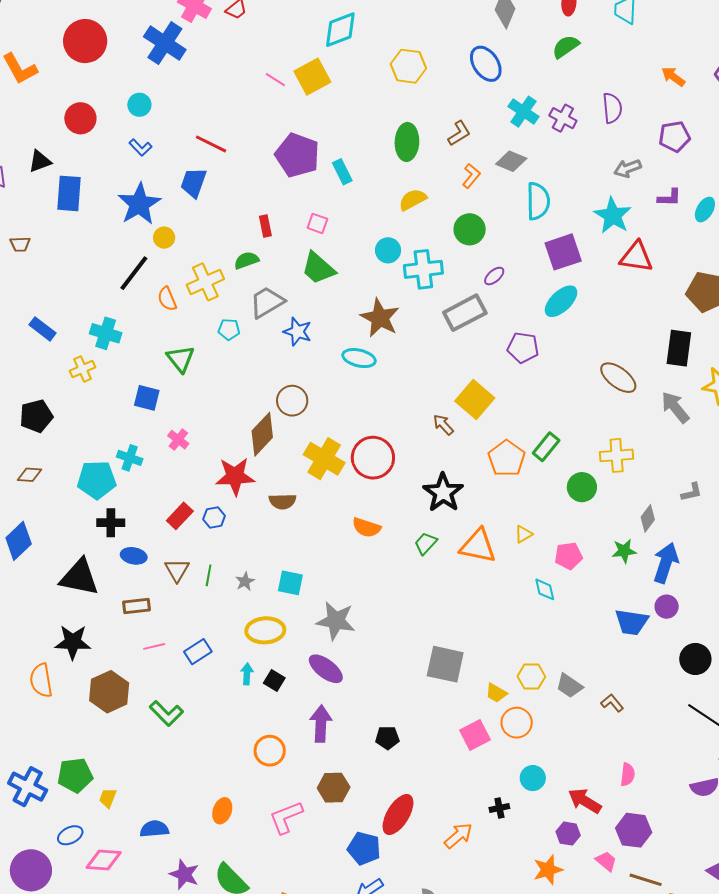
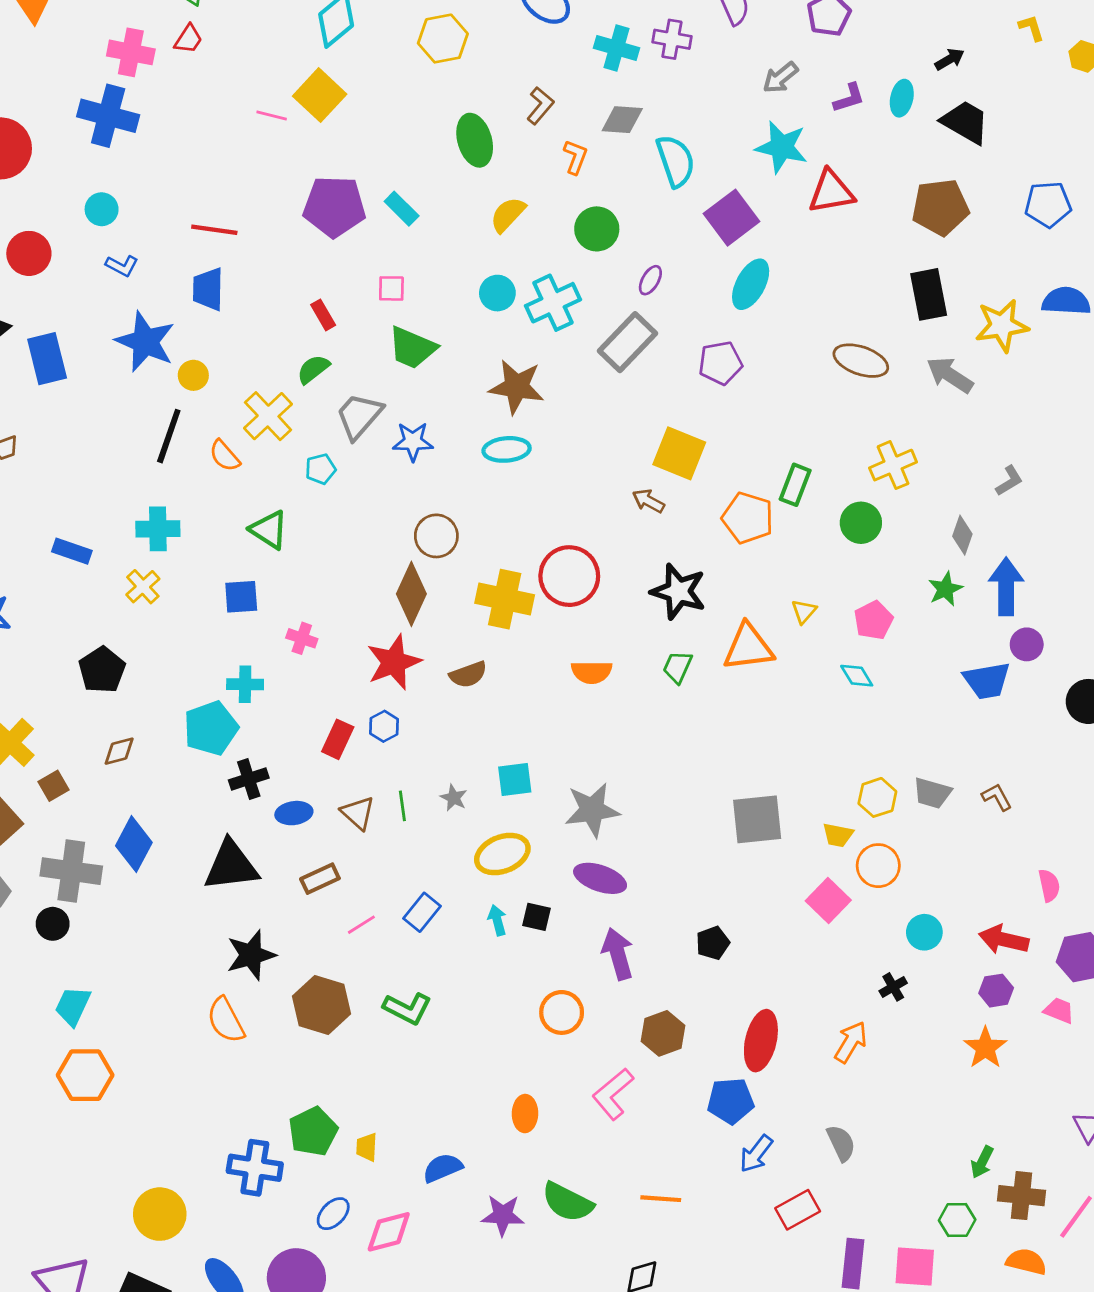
brown L-shape: (612, 703) -> (997, 797), turned 30

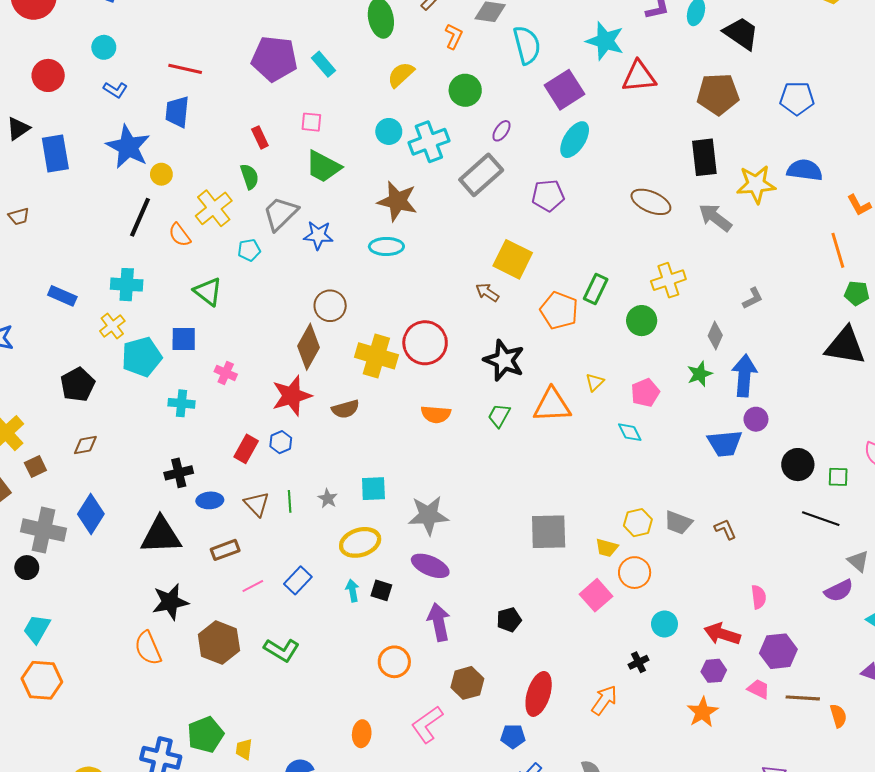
green semicircle: (313, 369) -> (250, 177), turned 105
cyan pentagon: (211, 728) -> (142, 357), moved
blue pentagon: (731, 1101) -> (513, 736), size x0.7

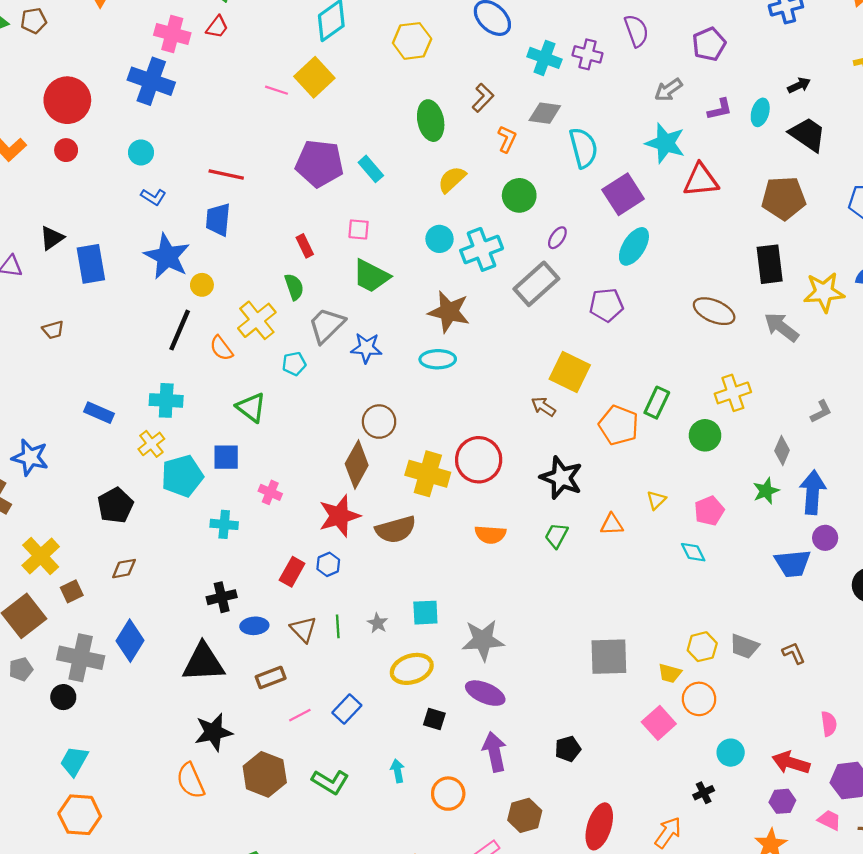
red circle: (48, 75) -> (66, 150), moved, size x0.7
orange triangle: (552, 405) -> (612, 524), size x0.6
brown semicircle: (345, 409) -> (396, 530), size x1.4
cyan arrow: (352, 591) -> (398, 771), moved

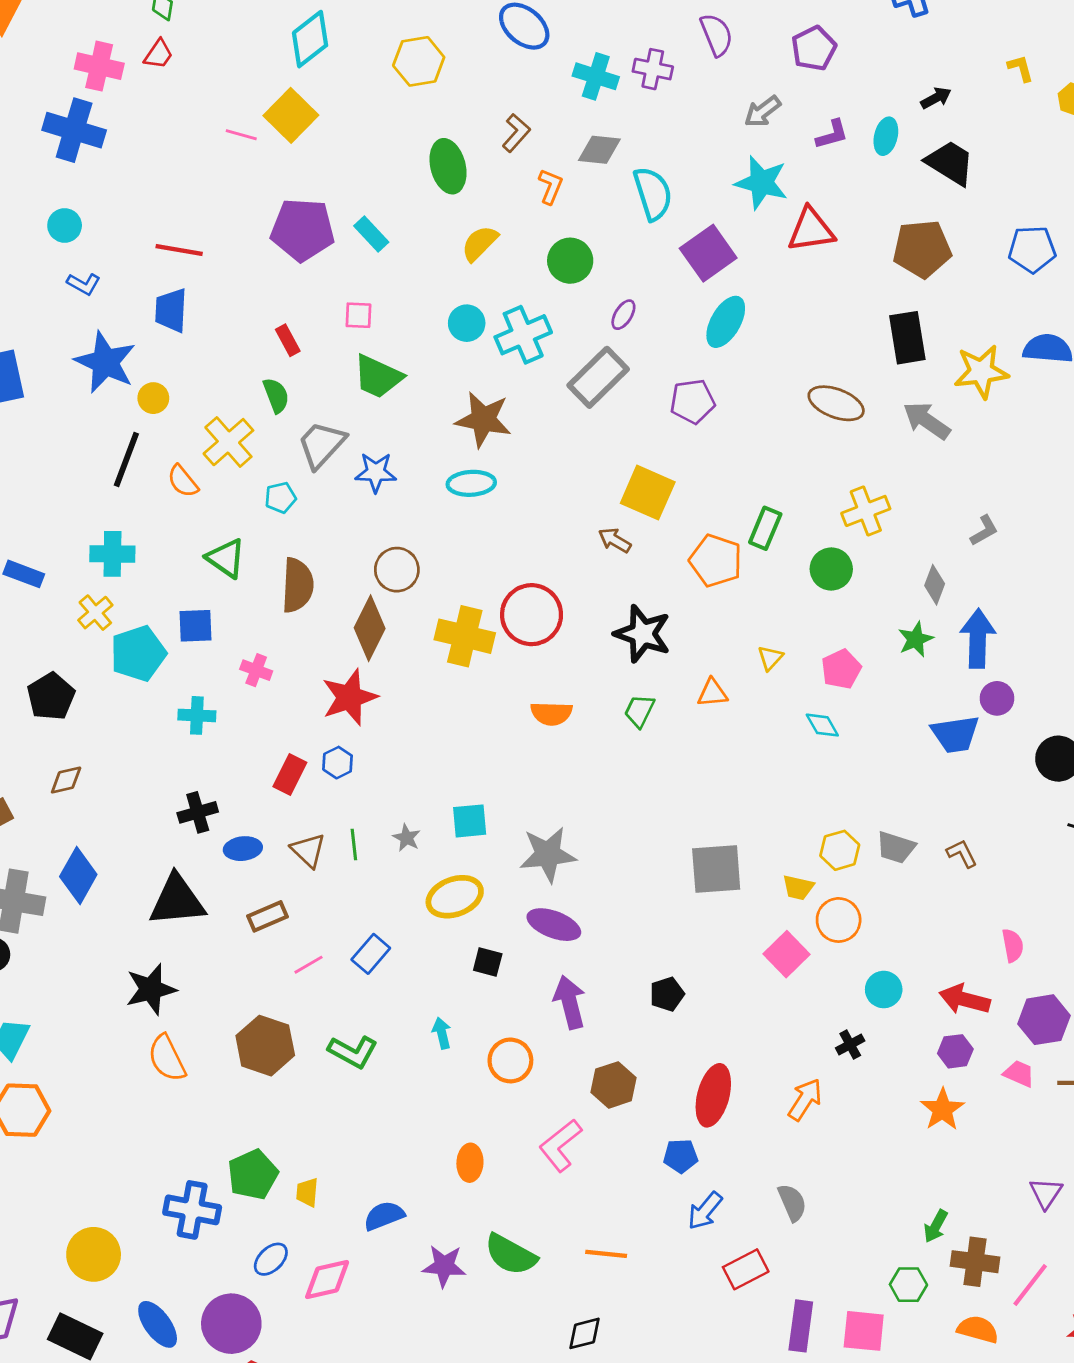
brown semicircle: (396, 530) -> (297, 585), moved, turned -69
black star: (213, 732) -> (151, 989), moved

